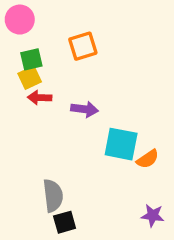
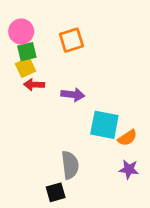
pink circle: (20, 20) -> (21, 31), moved
gray semicircle: (53, 196) -> (70, 165), moved
purple star: (153, 216) -> (129, 169), moved

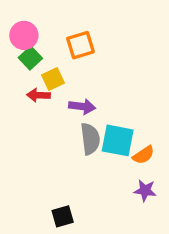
green square: (27, 52) -> (30, 58), turned -30
yellow square: (25, 67) -> (53, 79), moved
gray semicircle: (70, 165) -> (90, 139), moved

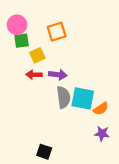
green square: (30, 58) -> (22, 41), turned 35
red arrow: (38, 95) -> (34, 75), moved
black square: (63, 216) -> (44, 152), turned 35

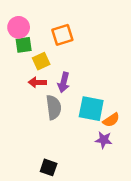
purple arrow: (58, 75) -> (64, 82), turned 96
gray semicircle: (63, 97) -> (54, 107), moved
purple star: (102, 134) -> (104, 140), moved

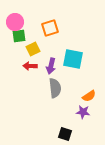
gray semicircle: (54, 107) -> (55, 88), moved
cyan square: (91, 109) -> (73, 59), moved
black square: (49, 167) -> (65, 134), moved

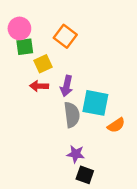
orange square: (50, 28) -> (65, 36), turned -36
cyan square: (73, 59) -> (95, 103), moved
purple star: (83, 112) -> (76, 154), moved

